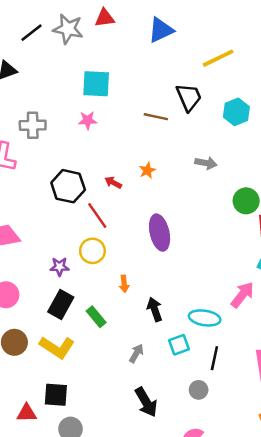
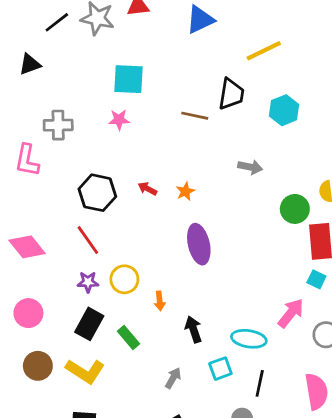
black trapezoid: (189, 97) -> (231, 94), turned 32
orange star: (147, 170) -> (185, 191), moved
red line: (97, 215) -> (88, 240), moved
yellow circle: (92, 251) -> (124, 279), moved

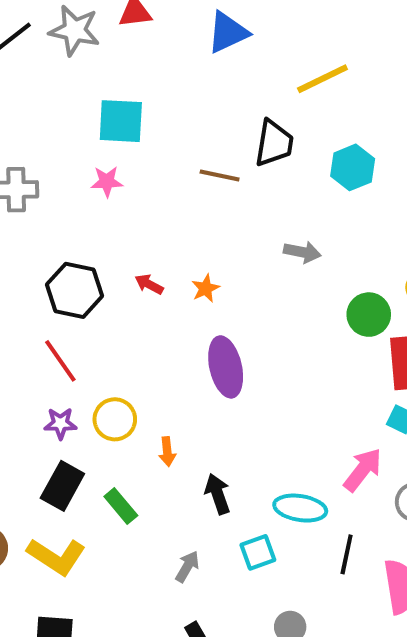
black line: (260, 383) -> (347, 554), moved

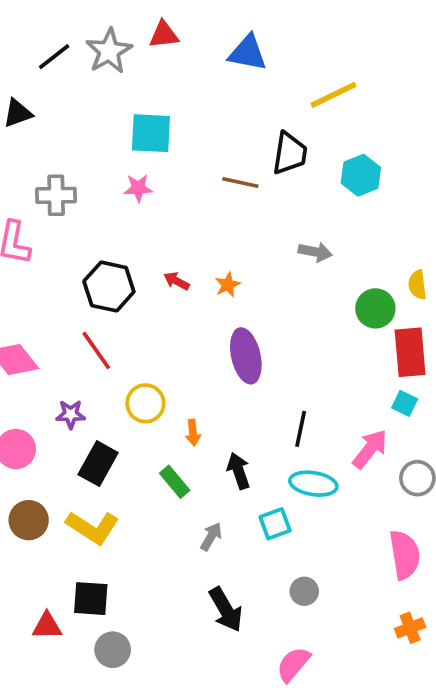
gray star: (74, 30) -> (109, 51), turned 30
blue triangle: (228, 32) -> (248, 53), turned 36
purple star: (60, 423) -> (71, 414), moved
green rectangle: (121, 506) -> (175, 482), moved
black line: (347, 554) -> (301, 429), moved

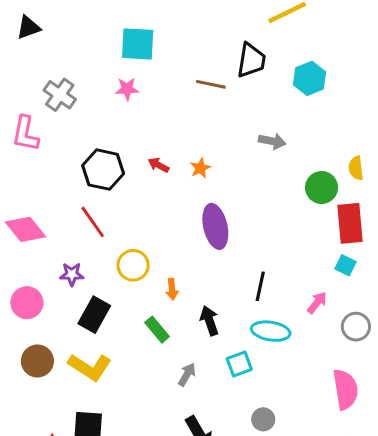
gray cross: (56, 195) -> (60, 95), turned 36
pink arrow: (370, 449) -> (317, 303), size x0.7

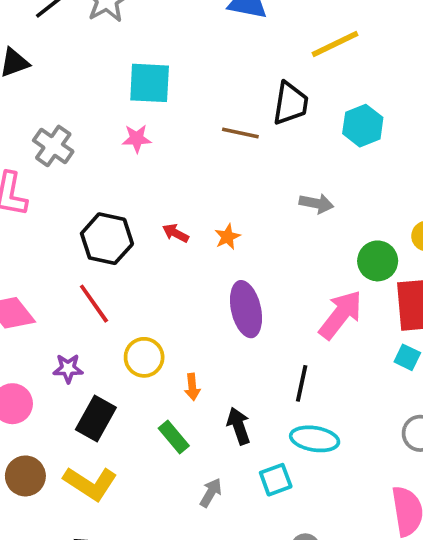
pink arrow: (317, 303) -> (341, 315), moved, size x1.8

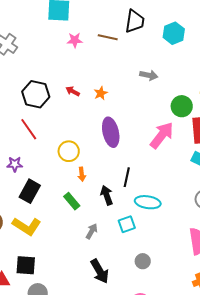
pink star: (137, 139) -> (75, 40), moved
yellow circle: (144, 357) -> (69, 151), moved
black line: (302, 383) -> (127, 177), moved

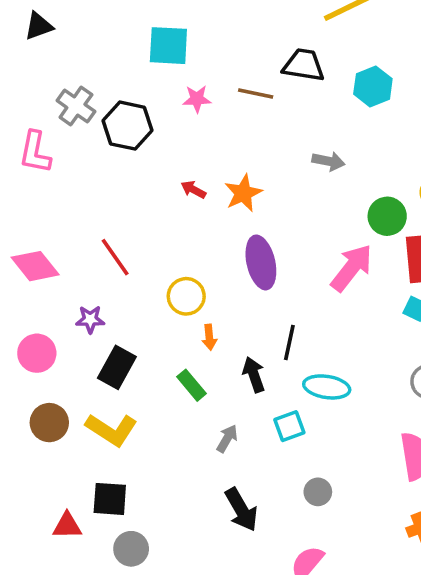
black trapezoid: (135, 21) -> (304, 65), turned -90
orange star: (101, 93) -> (243, 193), size x1.5
black hexagon: (36, 94) -> (128, 126), moved

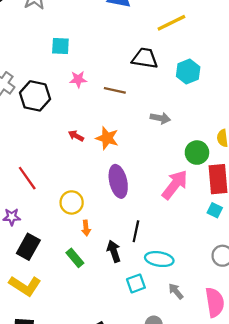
cyan square: (168, 46) -> (60, 46), size x0.7
brown line: (256, 94) -> (115, 90), moved
orange star: (243, 193) -> (107, 138), turned -30
gray arrow: (227, 439) -> (176, 291), moved, turned -70

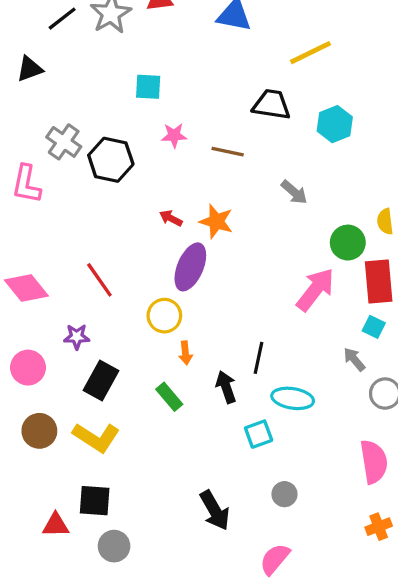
gray arrow: (160, 118) -> (294, 192), turned 30
purple ellipse: (118, 181) -> (190, 267), moved, turned 36
gray arrow: (176, 291) -> (354, 359), moved

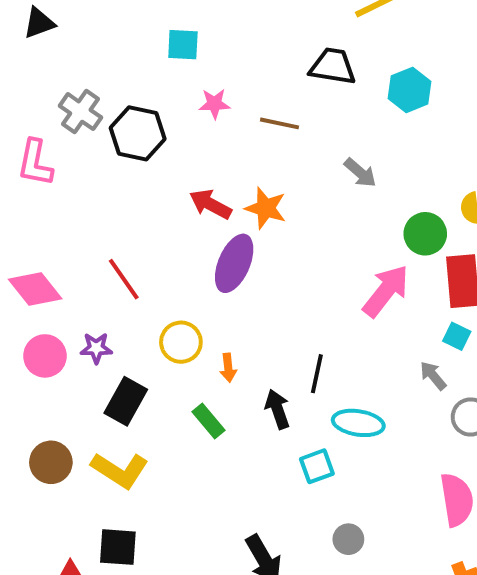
red arrow: (171, 218) -> (210, 204), size x1.5
yellow circle: (164, 316) -> (181, 342), moved
pink circle: (28, 368) -> (45, 356), moved

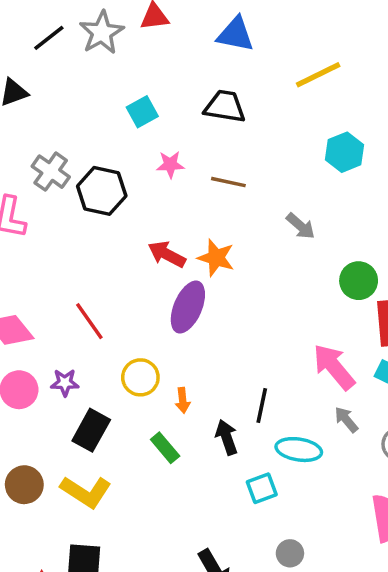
cyan square: (183, 45) -> (142, 112), turned -32
black trapezoid: (333, 66) -> (225, 106), moved
pink arrow: (386, 291) -> (334, 367), moved, turned -78
gray arrow: (433, 376) -> (346, 420), moved

